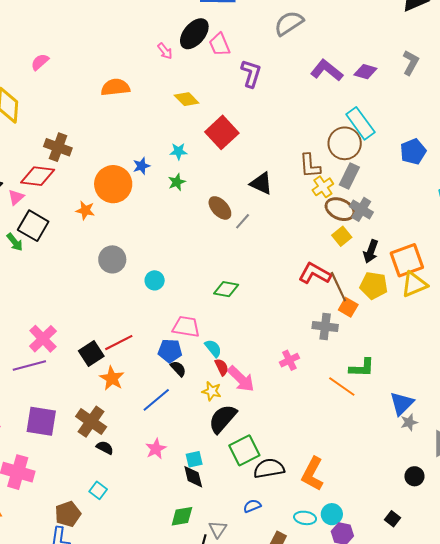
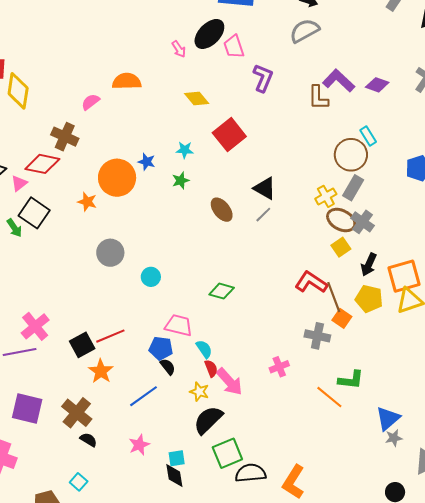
pink semicircle: (40, 62) -> (91, 102), moved
cyan rectangle: (360, 123) -> (368, 136), size x0.6
blue star: (141, 166) -> (147, 162), turned 30
brown L-shape: (310, 166) -> (318, 98), moved
gray line: (243, 221) -> (263, 215), moved

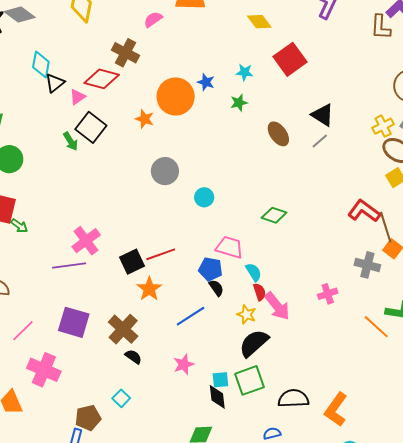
green square: (227, 453) -> (250, 380), moved

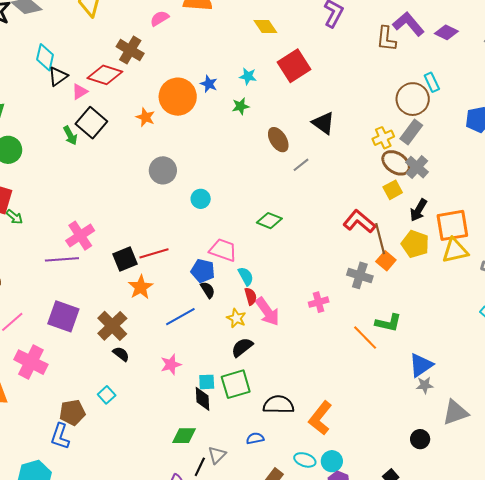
gray line: (320, 141) -> (301, 165), moved
black semicircle: (254, 343) -> (242, 347), size x0.7

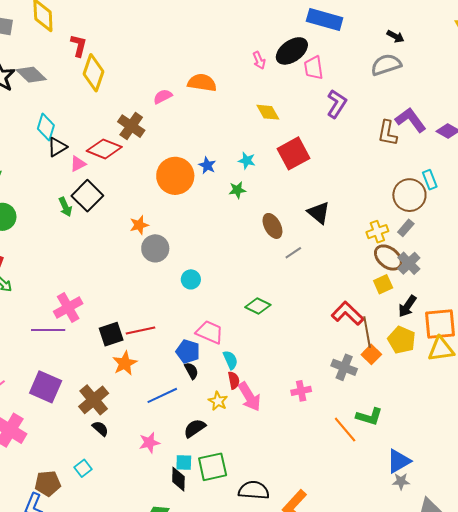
orange star: (145, 117) -> (139, 225), moved, turned 30
gray rectangle: (411, 132) -> (406, 228), size x0.7
black semicircle: (242, 347) -> (195, 428), moved

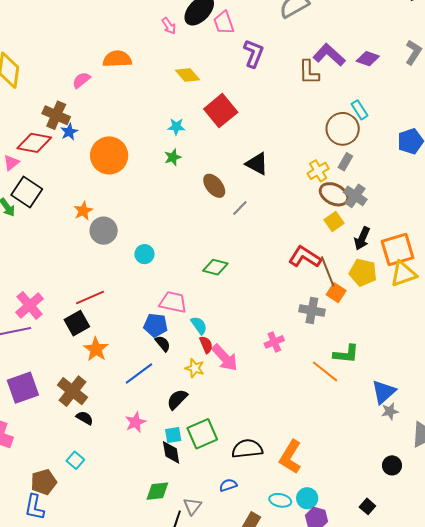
blue star: (207, 165) -> (69, 132), moved, turned 30
red line: (140, 330) -> (90, 298), moved
purple square: (46, 387) -> (23, 388), turned -32

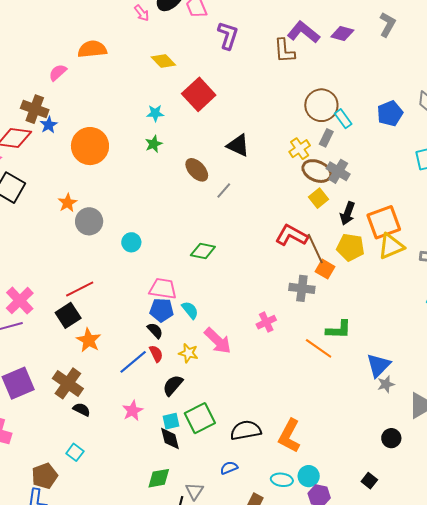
cyan rectangle: (360, 110) -> (343, 119), moved
blue pentagon: (156, 325) -> (162, 310), moved
red semicircle: (206, 345) -> (156, 354), moved

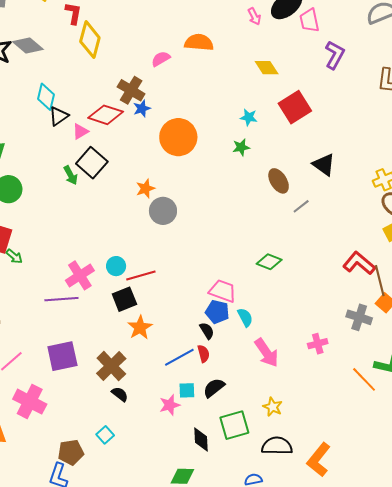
cyan circle: (131, 242) -> (116, 266), moved
yellow star: (188, 353) -> (273, 407), moved
cyan square: (171, 421) -> (187, 390), moved

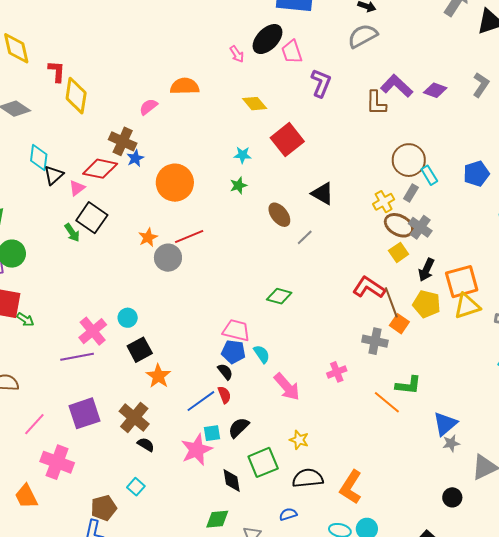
red line: (141, 276) -> (189, 236), moved
pink star: (170, 405) -> (197, 450), size x1.5

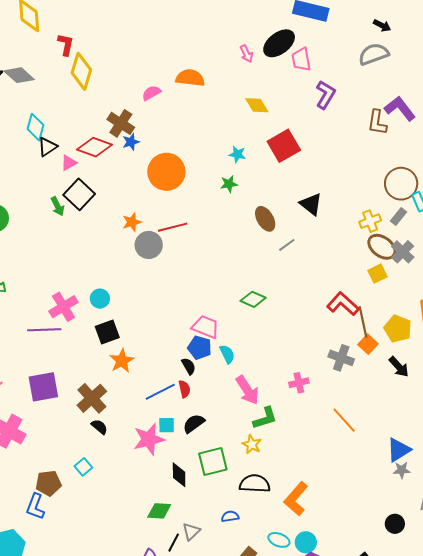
black arrow: (426, 270) -> (399, 367), moved, turned -75
green L-shape: (408, 385) -> (265, 418), moved, turned -32

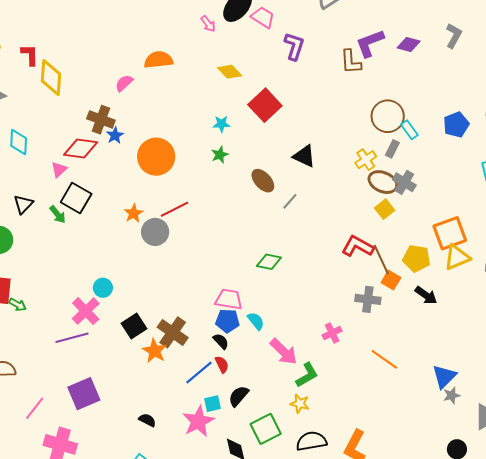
pink trapezoid: (301, 59) -> (263, 17), turned 145
purple L-shape: (400, 109) -> (370, 43), turned -60
black triangle: (48, 147) -> (23, 204), moved
cyan circle: (100, 299) -> (103, 288), moved
brown cross: (92, 398) -> (173, 332), moved

